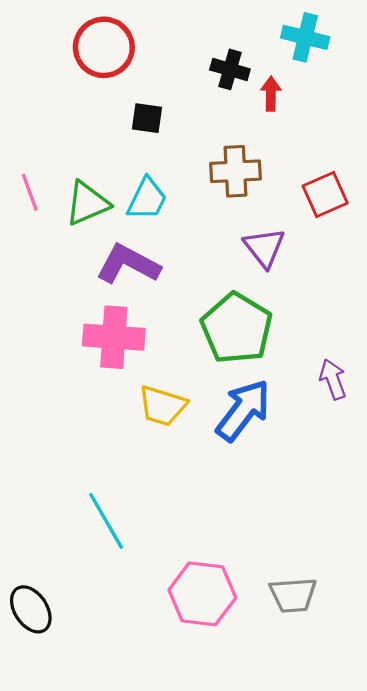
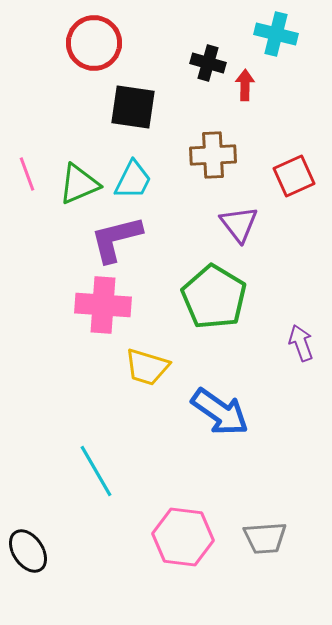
black square: (147, 118) -> (133, 107), size x1.6
purple L-shape: (128, 264) -> (116, 239), turned -42
blue arrow: (243, 410) -> (220, 412), moved, turned 88

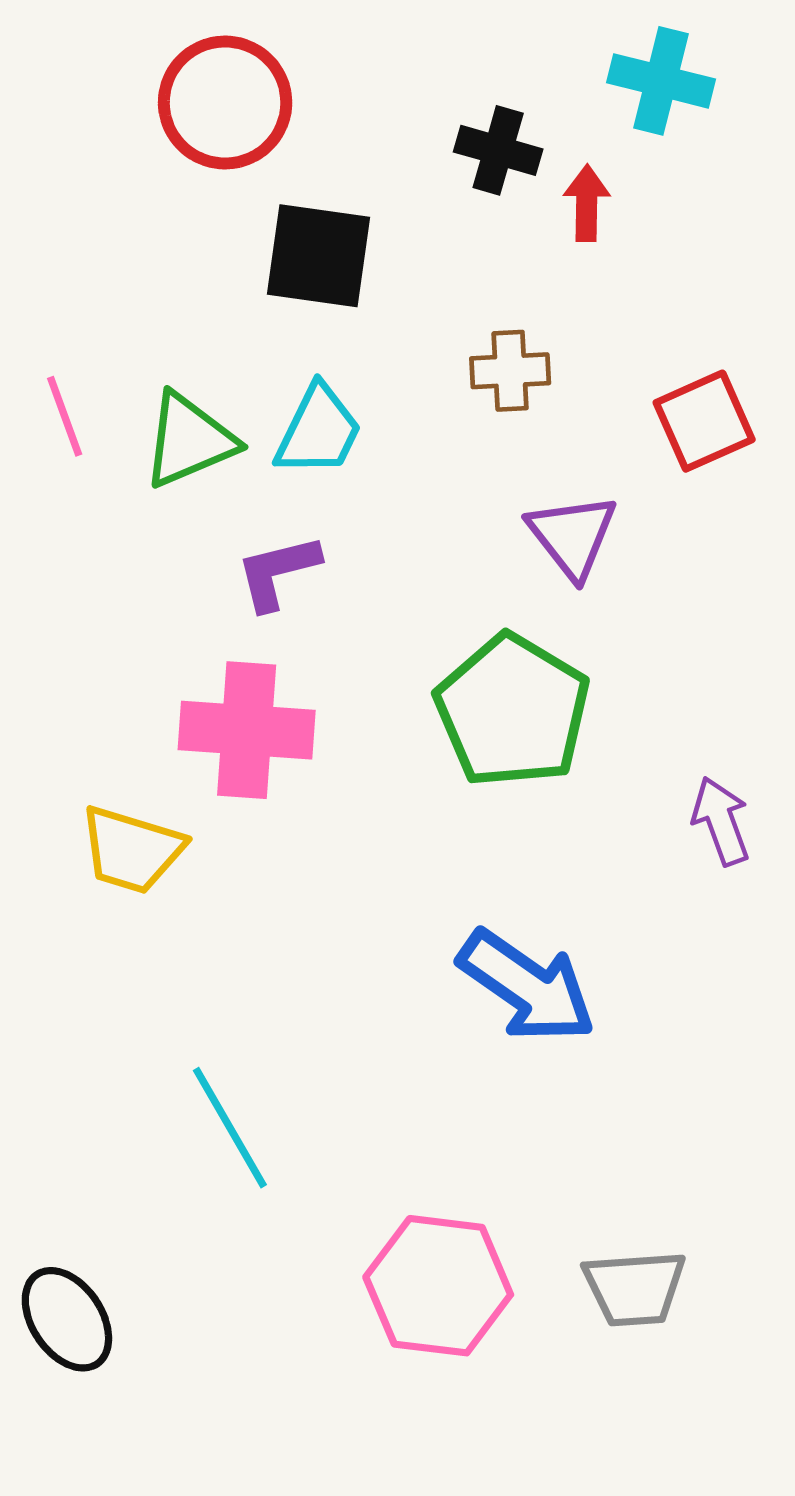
brown cross: (213, 155) -> (510, 371), size x0.7
purple L-shape: (116, 239) -> (278, 572), size x0.7
yellow trapezoid: (147, 367) -> (132, 850), moved

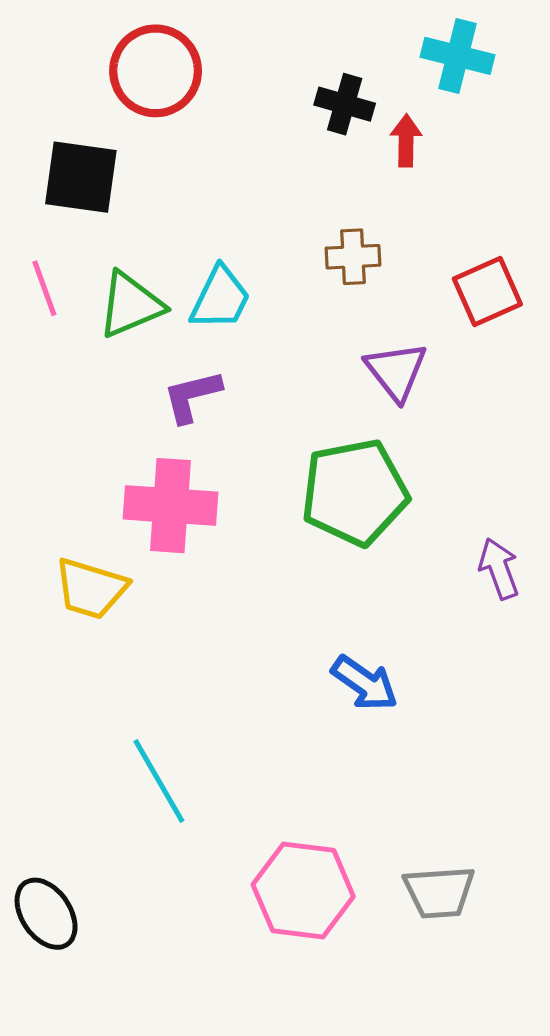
black square: (318, 256) -> (81, 177), moved
green pentagon: (512, 711) -> (355, 492), turned 30
blue arrow: (527, 986) -> (365, 683), size x0.7

